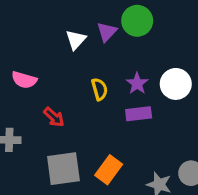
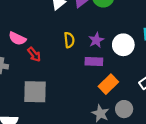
pink semicircle: (24, 80) -> (17, 39), moved
orange rectangle: (109, 170) -> (108, 84), moved

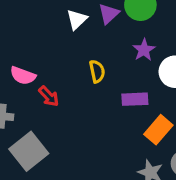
purple star: (96, 40) -> (144, 50), moved
gray square: (35, 92) -> (29, 151), moved, turned -35

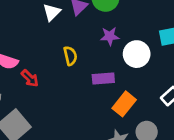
purple star: (144, 50) -> (110, 36), turned 30

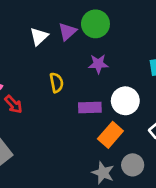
white circle: (137, 54) -> (125, 101), moved

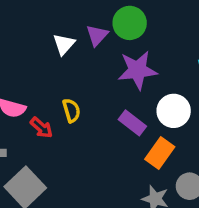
purple star: (98, 64) -> (137, 70), size x1.6
yellow semicircle: (57, 83) -> (71, 110), moved
purple rectangle: (90, 108) -> (132, 123), turned 45

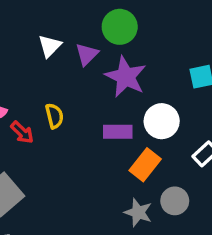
purple triangle: (97, 35) -> (87, 54), moved
purple star: (137, 70) -> (126, 77), turned 30
purple rectangle: (132, 123) -> (118, 132), turned -40

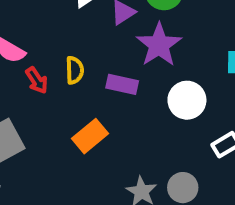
purple rectangle: (118, 132) -> (122, 84), moved
orange rectangle: (145, 165) -> (90, 136), moved

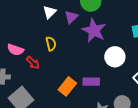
yellow semicircle: (75, 70) -> (51, 44), moved
purple rectangle: (122, 84) -> (91, 82), moved

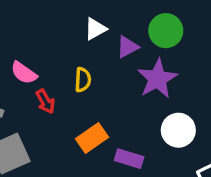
orange rectangle: (67, 86) -> (92, 138), moved

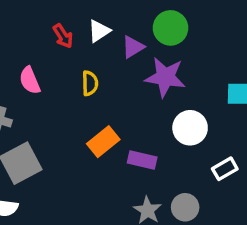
pink semicircle: (24, 73) -> (30, 80), turned 36
purple star: (157, 79) -> (165, 77), turned -30
red arrow: (45, 101) -> (63, 36), moved

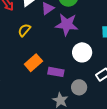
yellow semicircle: (90, 83) -> (24, 30), turned -136
gray circle: (185, 207) -> (79, 87), moved

